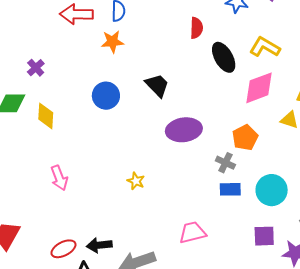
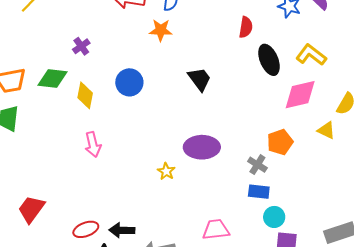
blue circle: (106, 96) -> (129, 82), moved
purple ellipse: (184, 130) -> (202, 147), moved
pink arrow: (59, 178) -> (93, 145), moved
cyan circle: (272, 190) -> (274, 217), moved, size x0.7

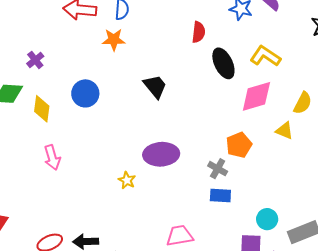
cyan circle: (274, 217) -> (267, 219), moved

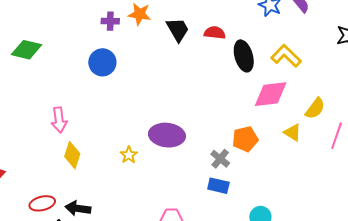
red semicircle: (199, 32) -> (215, 33), moved, turned -100
purple cross: (35, 60) -> (110, 21), moved, turned 30
black trapezoid: (155, 86) -> (178, 30), moved
yellow diamond: (42, 109) -> (72, 155), moved

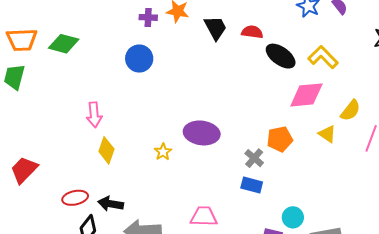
black ellipse: (244, 56) -> (281, 56), turned -40

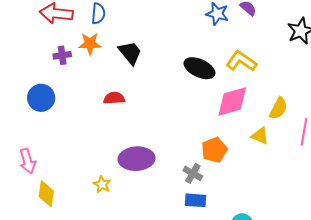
red semicircle: (252, 32) -> (114, 98), moved
blue circle: (139, 59) -> (41, 98), moved

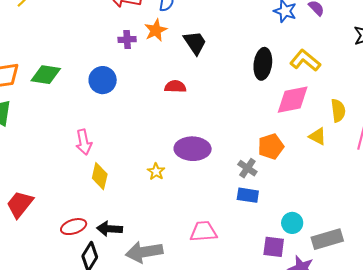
orange star: (90, 44) -> (156, 30), turned -30
black ellipse: (199, 68) -> (263, 64), turned 68
yellow semicircle: (278, 108) -> (338, 111), turned -40

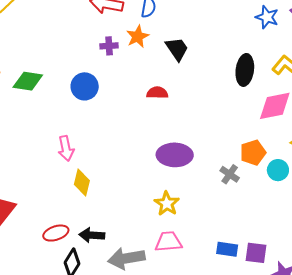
yellow star: (156, 172) -> (167, 204), moved, size x1.4
blue rectangle: (248, 195) -> (227, 249), moved
cyan circle: (292, 223) -> (278, 170), moved
pink trapezoid: (203, 232) -> (169, 242), moved

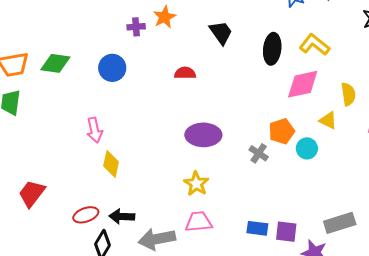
black trapezoid: (177, 49) -> (221, 33), moved

